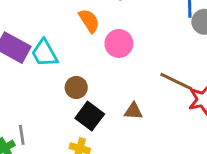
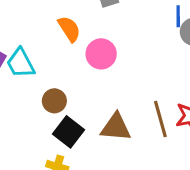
brown line: (176, 81) -> (160, 119), moved, turned 48
brown triangle: (133, 111) -> (116, 127), size x1.5

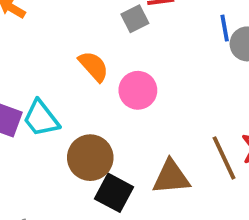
brown circle: (54, 101) -> (90, 158), size x1.5

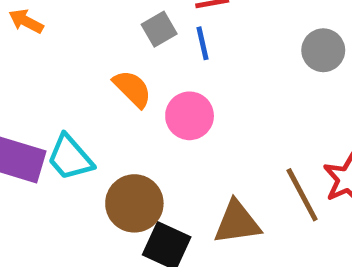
gray square: (135, 19) -> (159, 29), moved
blue line: (225, 28) -> (203, 43), moved

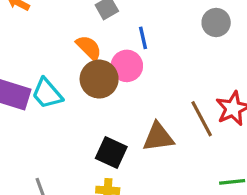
blue line: (203, 43) -> (143, 38), moved
brown circle: (134, 203) -> (99, 79), moved

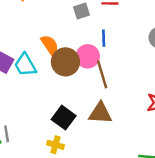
orange semicircle: (89, 48) -> (50, 45), moved
brown line: (202, 119) -> (102, 74), moved

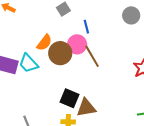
orange semicircle: (50, 45) -> (44, 43), turned 84
brown triangle: (100, 113) -> (86, 108), moved

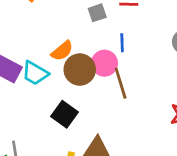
cyan trapezoid: (28, 63) -> (35, 73), turned -30
black square: (69, 98) -> (64, 114), moved

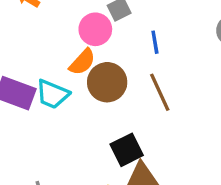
pink circle: (104, 63) -> (95, 29), moved
black square: (64, 114) -> (127, 150), moved, turned 35

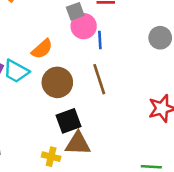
pink circle: (95, 29) -> (84, 26), moved
brown circle: (107, 82) -> (57, 82), moved

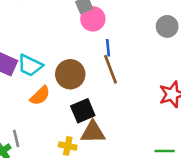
blue line: (100, 40) -> (108, 48), moved
orange semicircle: (42, 49) -> (40, 96), moved

